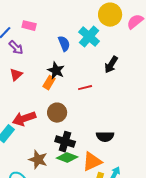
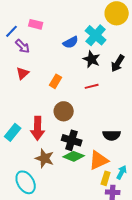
blue semicircle: (64, 44) -> (71, 42), turned 84
black star: (56, 71) -> (92, 59), moved
red arrow: (24, 119) -> (38, 128), moved, turned -70

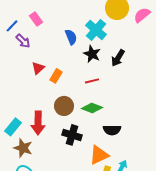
pink rectangle: (36, 24) -> (36, 19), turned 40
blue semicircle: (71, 42) -> (71, 37), turned -84
red triangle: (23, 73) -> (38, 68), moved
green diamond: (74, 156) -> (92, 108), moved
brown star: (45, 158) -> (23, 148), moved

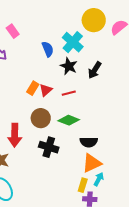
red triangle: (38, 68) -> (46, 90), moved
orange triangle: (99, 155) -> (92, 163), moved

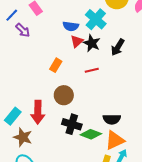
blue semicircle: (48, 49) -> (71, 26), turned 119
red triangle: (46, 90) -> (77, 41), moved
green diamond: (69, 120) -> (91, 134), moved

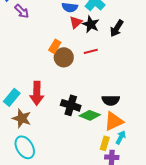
brown circle: (64, 95) -> (64, 57), moved

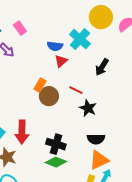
black star: (91, 24) -> (88, 108), moved
red line: (91, 51) -> (76, 90), turned 40
green diamond: (90, 115) -> (56, 162), moved

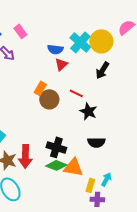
yellow circle: (101, 17) -> (101, 41), moved
red arrow: (22, 132) -> (25, 156), moved
orange triangle: (99, 160) -> (73, 167), moved, turned 35

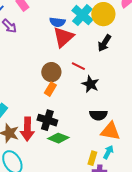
red triangle: (61, 64) -> (63, 37), size x1.6
orange rectangle: (40, 88) -> (50, 89), moved
black cross: (56, 147) -> (47, 120), moved
orange triangle: (73, 167) -> (110, 131), moved

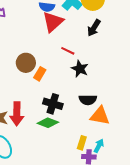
brown circle: (51, 72) -> (26, 63), moved
black cross: (47, 120) -> (53, 104), moved
cyan arrow: (108, 152) -> (99, 146), moved

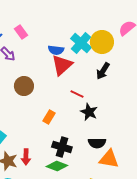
brown circle: (26, 63) -> (24, 86), moved
red arrow: (17, 114) -> (26, 157), size x0.7

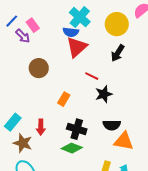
pink rectangle: (21, 32) -> (33, 25), moved
cyan cross: (81, 43) -> (80, 17), moved
black star: (89, 112) -> (104, 94), turned 30
red arrow: (26, 157) -> (41, 127), moved

